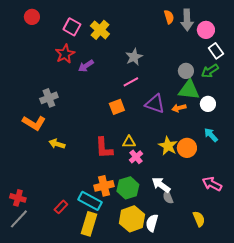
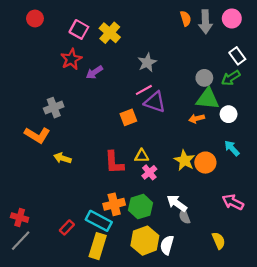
pink circle: (206, 30) -> (232, 18), moved
purple triangle: (155, 104) -> (155, 102), moved

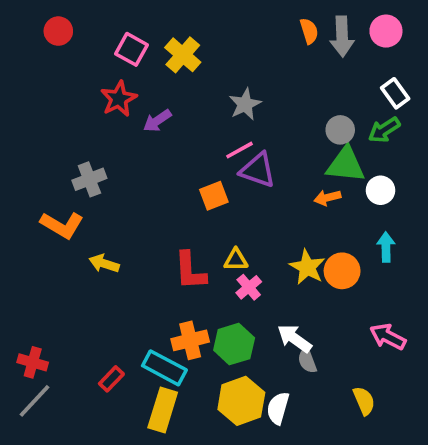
cyan arrow: (232, 148) -> (386, 247), turned 42

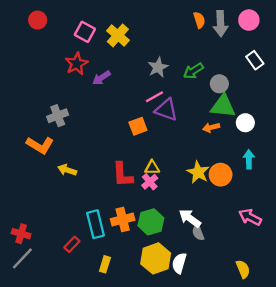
green arrow: (384, 130) -> (193, 71), moved
pink cross: (249, 287) -> (150, 182), moved
cyan rectangle: (164, 368) -> (95, 224), moved, turned 48
yellow semicircle: (364, 401) -> (243, 269), moved
yellow rectangle: (163, 410) -> (105, 264), size x0.6

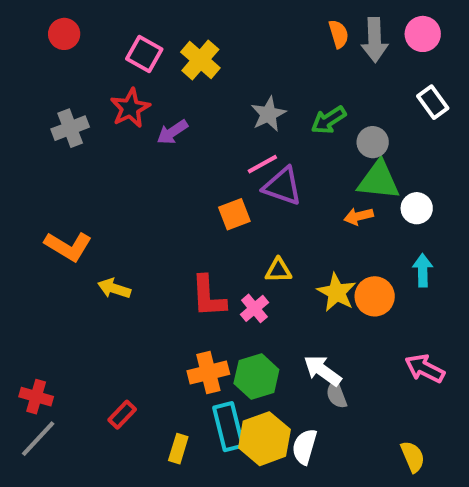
gray cross: (58, 116) -> (70, 128), moved
yellow triangle: (152, 168) -> (278, 270), moved
cyan rectangle: (95, 224) -> (228, 427), moved

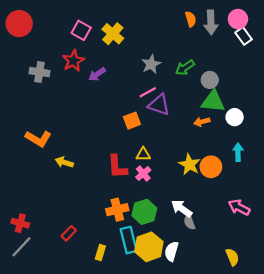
red circle: (64, 34) -> (19, 24), moved, size x1.5
white rectangle: (433, 102) -> (244, 36), moved
gray cross: (70, 128) -> (39, 72), turned 30
yellow triangle: (278, 270) -> (143, 154), moved

